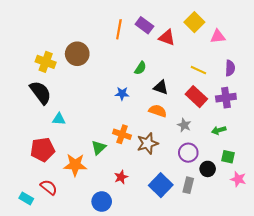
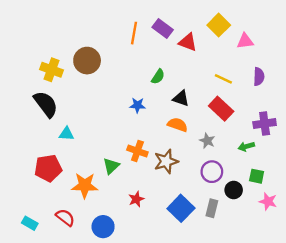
purple cross: (226, 98) -> (265, 124), moved
red semicircle: (49, 187) -> (65, 217), moved
blue circle: (102, 202) -> (103, 227), moved

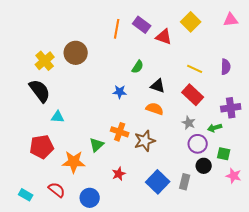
pink triangle: (245, 41) -> (231, 20), moved
yellow cross: (52, 70) -> (45, 61), turned 30
gray star: (207, 141) -> (189, 123), moved
purple circle: (212, 172) -> (198, 144), moved

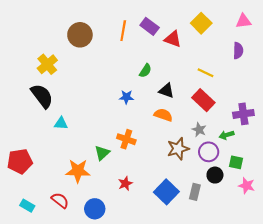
brown circle: (76, 53) -> (80, 35), moved
purple semicircle: (226, 67) -> (238, 51), moved
brown star: (145, 141) -> (178, 149), moved
red pentagon: (42, 147) -> (20, 161), moved

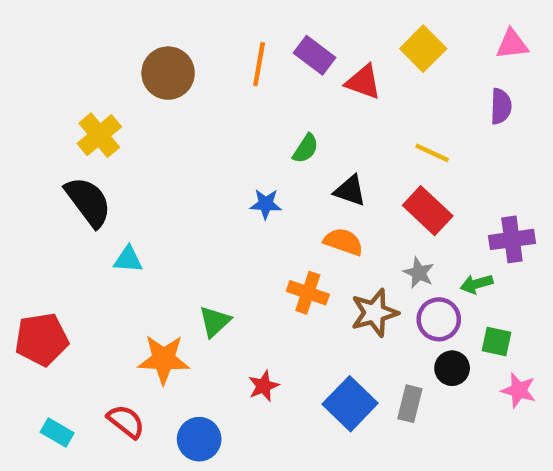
orange cross: (126, 139) -> (308, 293), moved

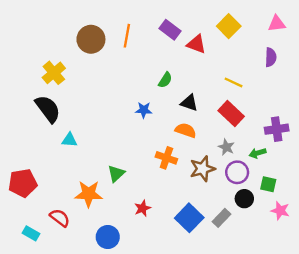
orange line: (259, 64) -> (127, 36), moved
gray rectangle: (410, 404) -> (222, 218), turned 30
red semicircle: (126, 421) -> (60, 218), moved

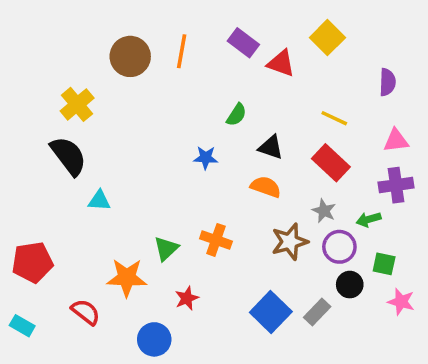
pink triangle: (277, 24) -> (396, 140), moved
orange cross: (166, 158) -> (216, 240), moved
red star: (142, 208) -> (187, 298), moved
cyan rectangle: (31, 233) -> (22, 326), moved

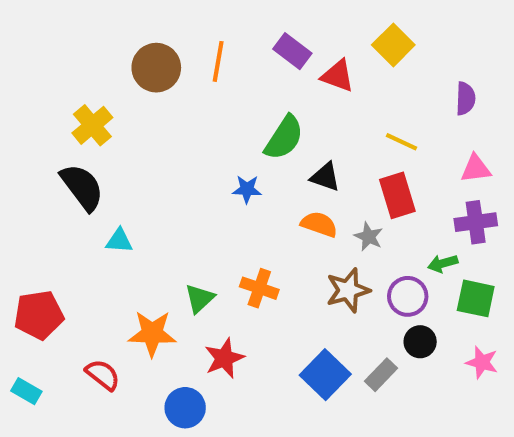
green semicircle: (237, 115) -> (284, 138), size x1.6
red rectangle: (331, 163) -> (397, 195), turned 30
gray star: (324, 211) -> (369, 237), moved
green square: (384, 264) -> (476, 298), moved, size x1.4
red star: (187, 298) -> (224, 358), size x1.4

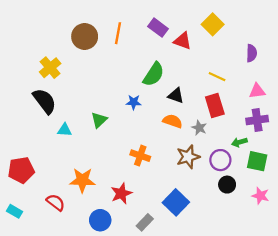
green triangle: (200, 298) -> (99, 120), moved
gray rectangle: (381, 375) -> (145, 222), moved

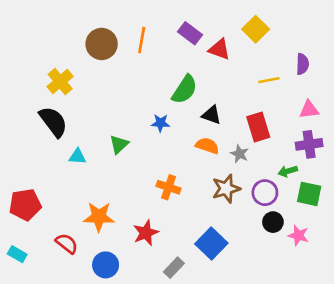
yellow line: (217, 77) -> (269, 80), moved, turned -36
pink star: (260, 196) -> (298, 235), moved
blue circle: (100, 220) -> (106, 265), moved

